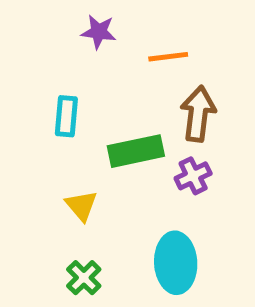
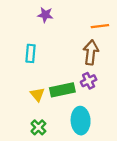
orange line: (168, 57) -> (100, 26), moved
green rectangle: (136, 151) -> (62, 90), moved

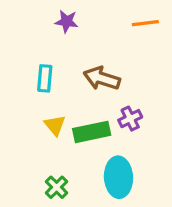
orange line: (100, 26) -> (145, 23), moved
brown arrow: (91, 52) -> (102, 78), moved, turned -80
yellow triangle: (37, 94) -> (55, 125), moved

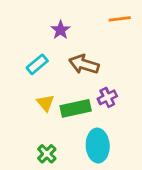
purple star: (67, 21) -> (61, 30), moved, turned 30
cyan rectangle: (45, 78) -> (37, 64), turned 45

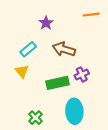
yellow triangle: (45, 103) -> (22, 71), moved

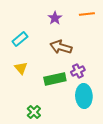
purple star: (46, 23) -> (55, 18), moved
cyan rectangle: (28, 49) -> (20, 39), moved
cyan ellipse: (74, 111) -> (84, 96), moved

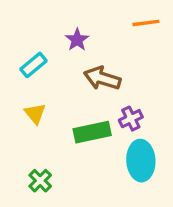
purple star: (55, 18) -> (77, 40), moved
green cross: (34, 112) -> (40, 181), moved

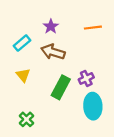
orange line: (146, 23) -> (93, 28), moved
brown arrow: (102, 78) -> (53, 52), moved
green rectangle: (92, 132) -> (61, 87), turned -50

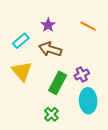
orange line: (93, 28) -> (88, 26), turned 35
yellow triangle: (23, 75) -> (22, 71), size x1.5
green cross: (26, 119) -> (51, 114), moved

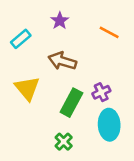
purple star: (48, 25) -> (60, 21), moved
cyan rectangle: (21, 41) -> (21, 39), moved

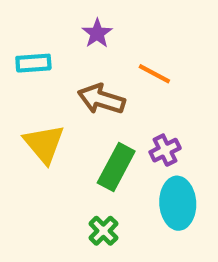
orange line: (109, 32) -> (154, 74), moved
cyan rectangle: (21, 39) -> (33, 63), turned 36

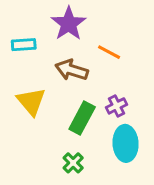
purple star: (97, 33) -> (69, 24), size x1.6

